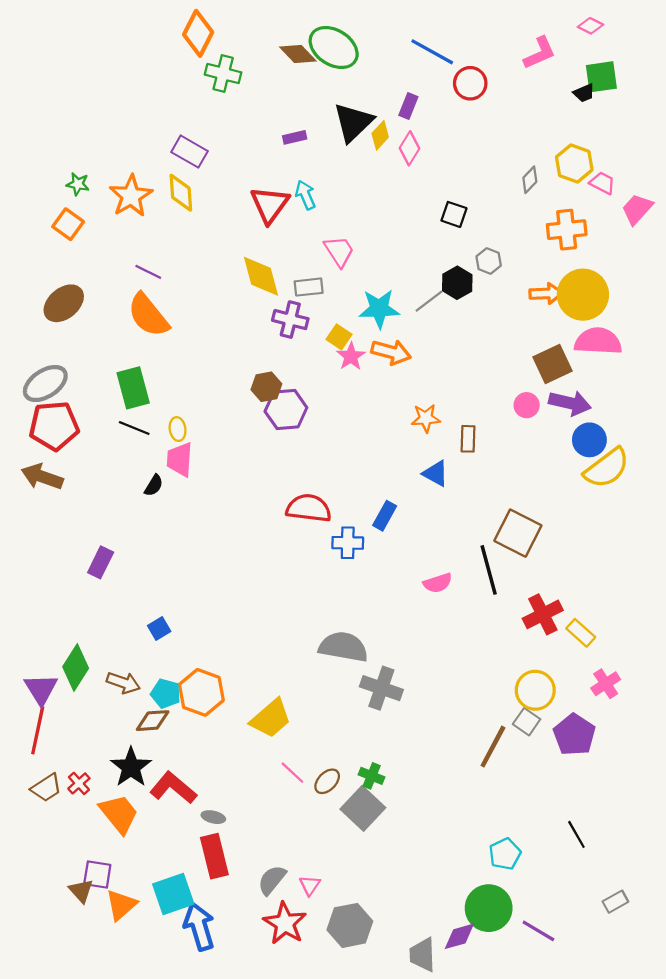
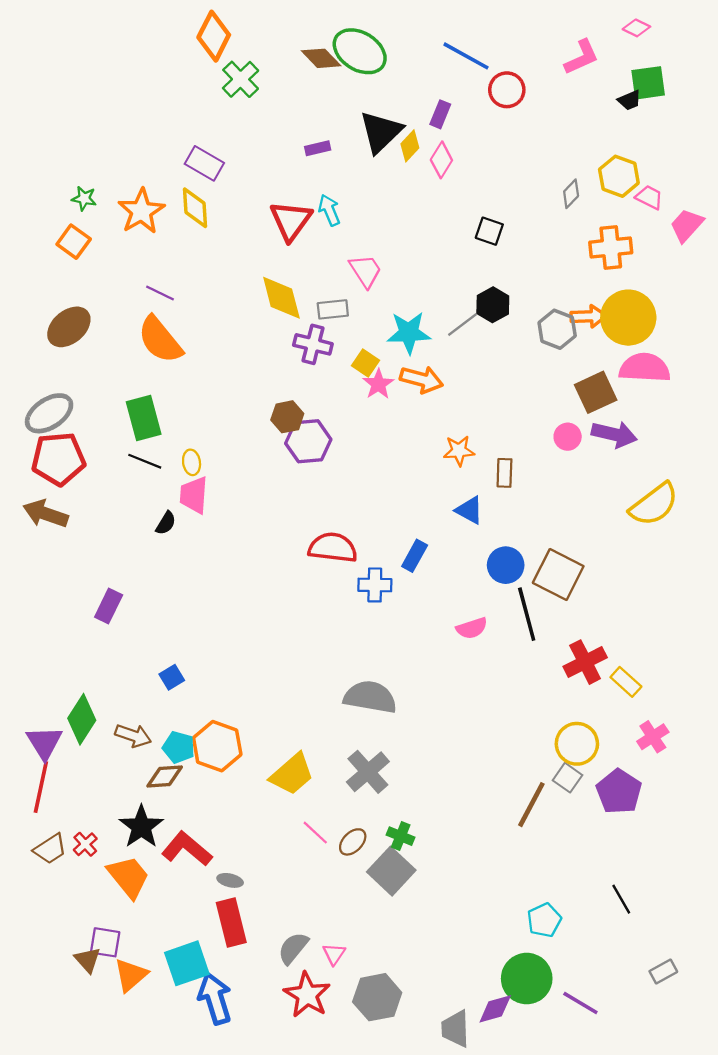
green cross: (223, 74) -> (241, 79), turned 32
gray hexagon: (489, 261) -> (557, 329), moved, size x1.4
blue circle: (589, 440) -> (506, 565), moved
gray cross: (381, 688) -> (368, 772), moved, turned 30

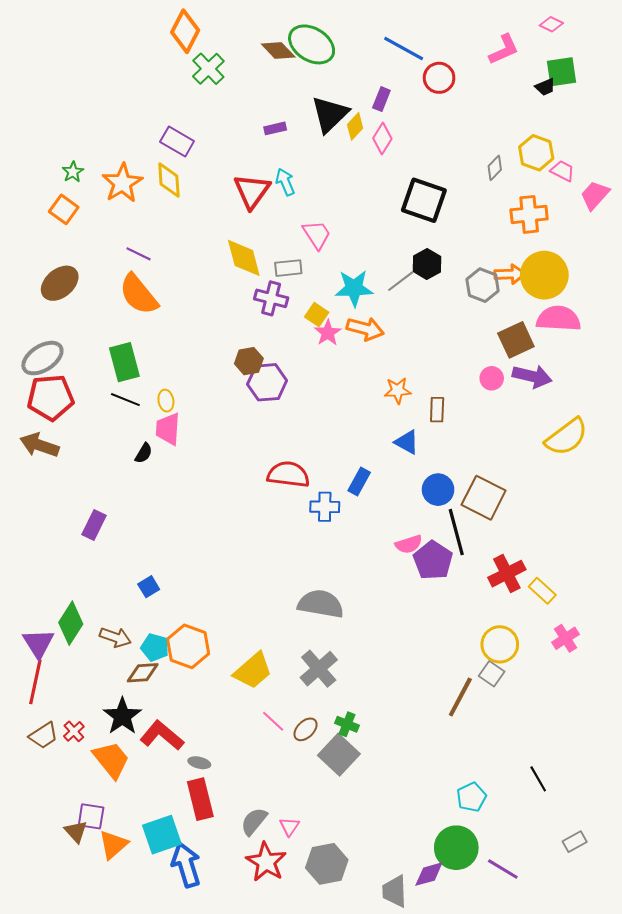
green star: (84, 198) -> (73, 172), turned 30
black square: (489, 231) -> (424, 200), size x1.8
purple pentagon: (619, 792) -> (433, 560), moved

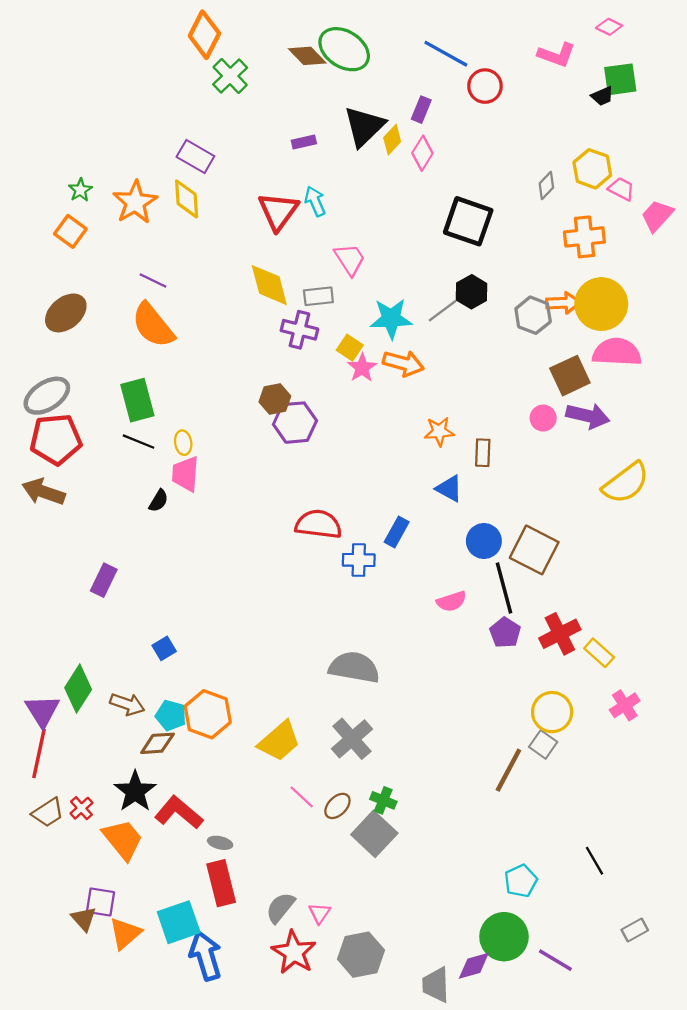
pink L-shape: (504, 49) -> (557, 55), turned 44
purple pentagon: (433, 560) -> (505, 633), moved, size x0.7

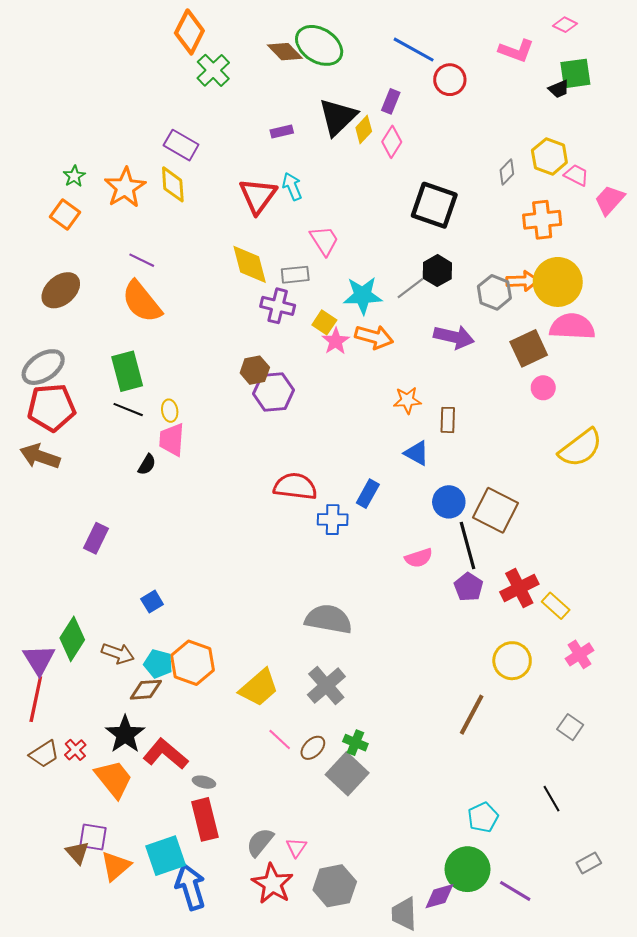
purple arrow: (588, 416) -> (454, 337), moved
pink circle: (543, 418) -> (543, 388), moved
gray square: (543, 744) -> (570, 727), moved

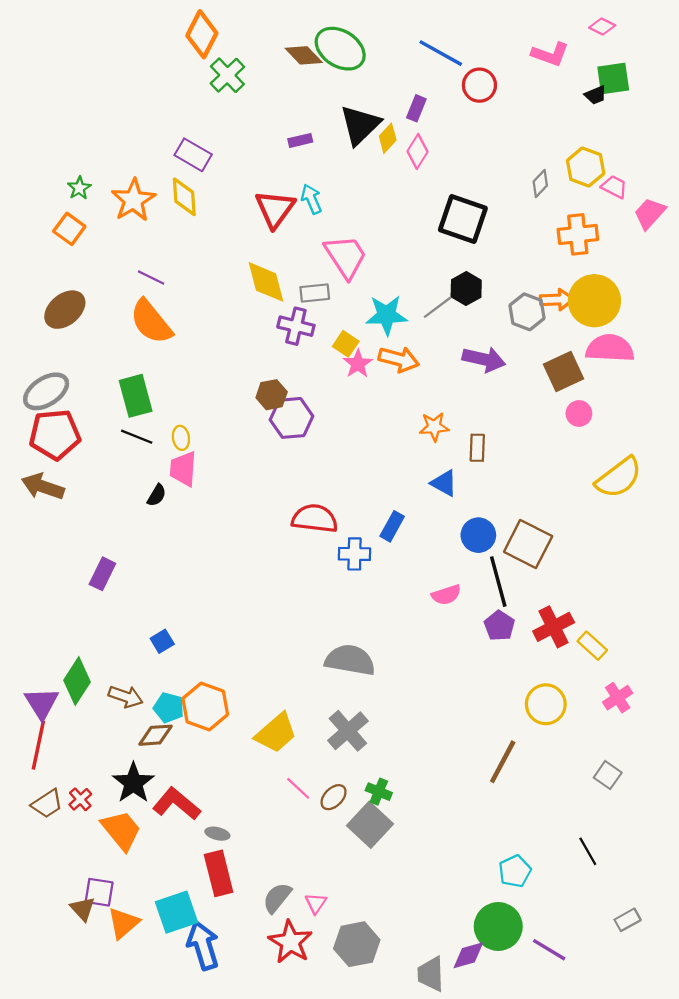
pink trapezoid: (324, 240) -> (346, 257), size x1.4

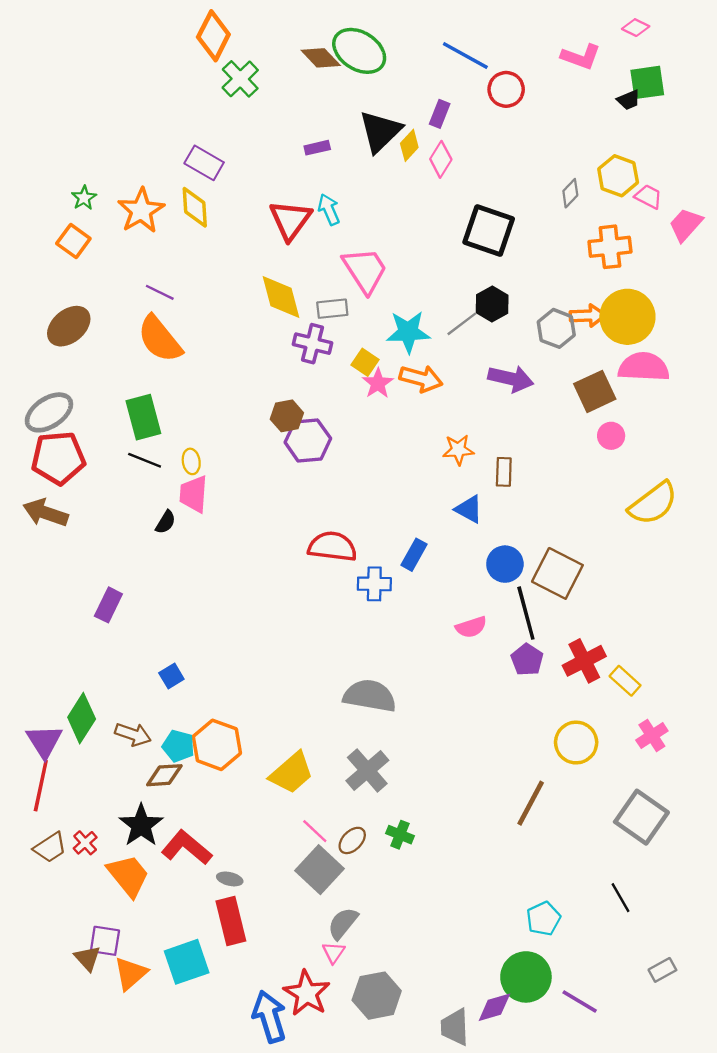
gray square: (608, 775) -> (641, 817), size x1.8
gray square: (370, 825) -> (320, 870), moved
gray semicircle: (277, 898) -> (343, 923), moved
blue arrow: (203, 945) -> (269, 1017), moved

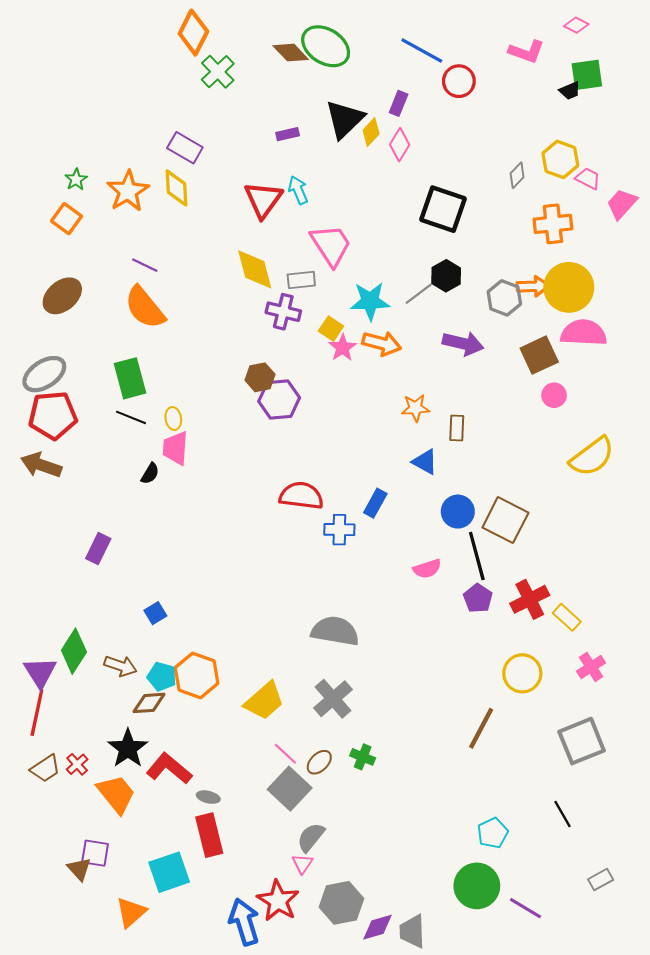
gray square: (641, 817) -> (582, 741), turned 33
orange triangle: (131, 973) -> (131, 912), moved
purple diamond: (494, 1007) -> (377, 927), moved

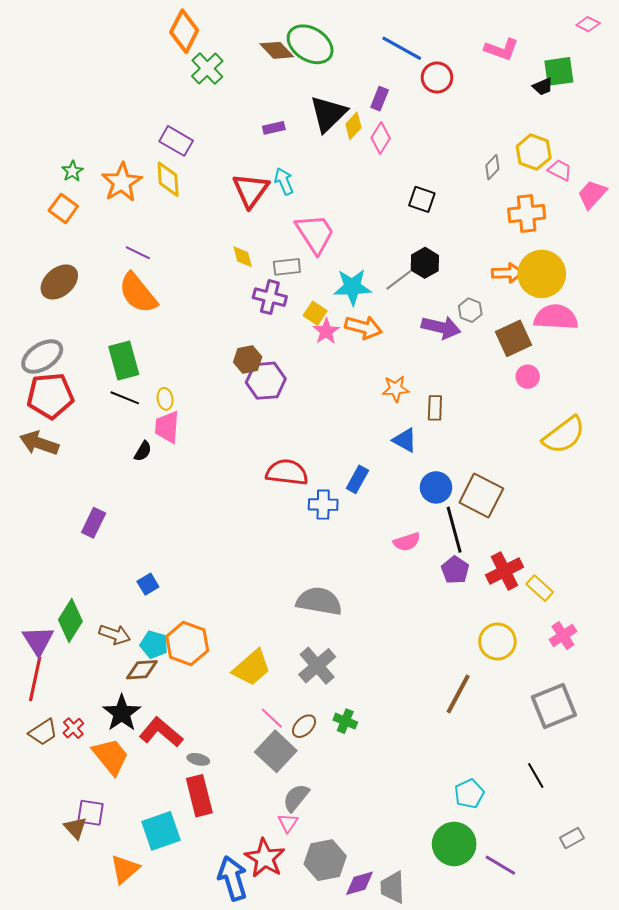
pink diamond: (576, 25) -> (588, 24), moved
black square: (443, 209) -> (422, 199), size x0.6
yellow diamond: (255, 269) -> (243, 257), size x0.6
gray hexagon: (504, 298) -> (470, 310), moved, size x0.7

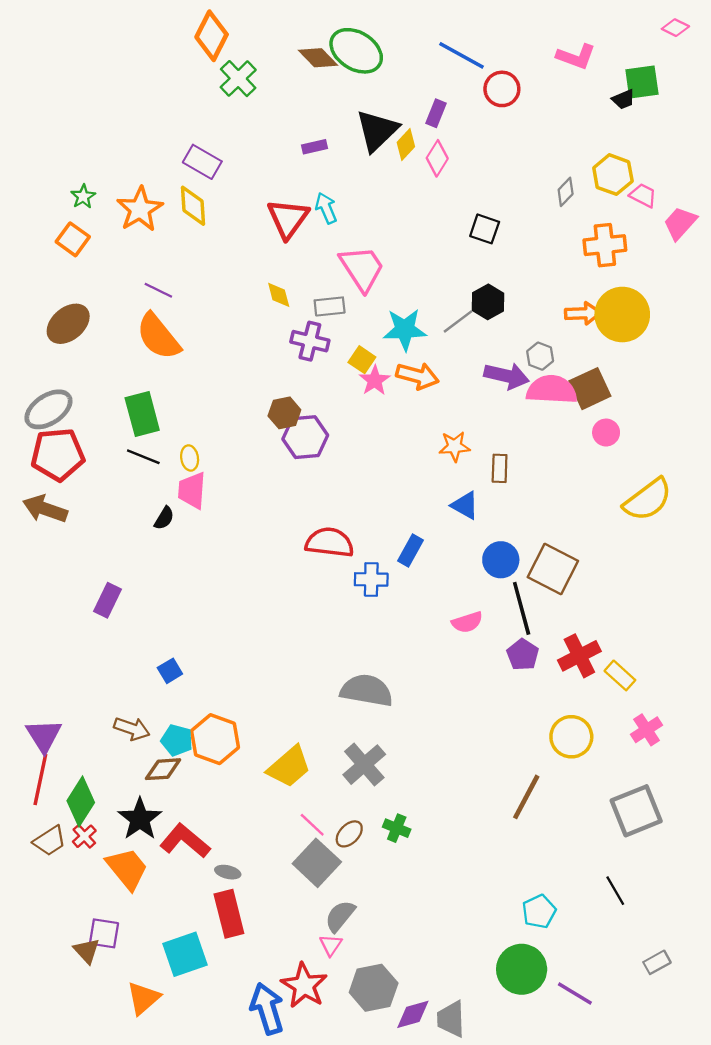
pink semicircle: (556, 317) -> (552, 390), moved
green diamond: (70, 620) -> (81, 802), moved

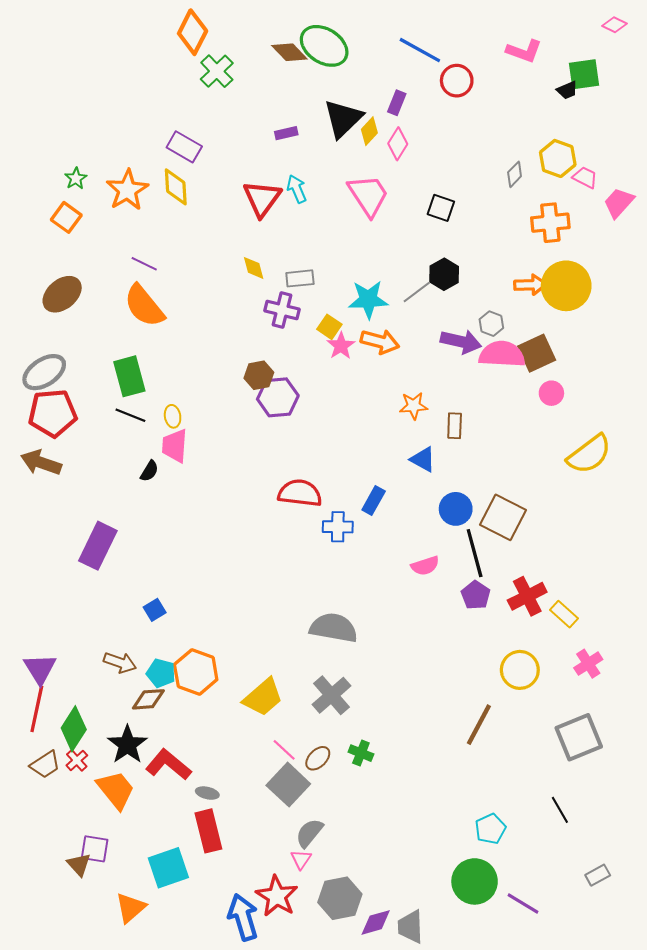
pink trapezoid: (362, 268) -> (368, 195), moved
purple rectangle: (107, 600) -> (98, 546), size x1.5

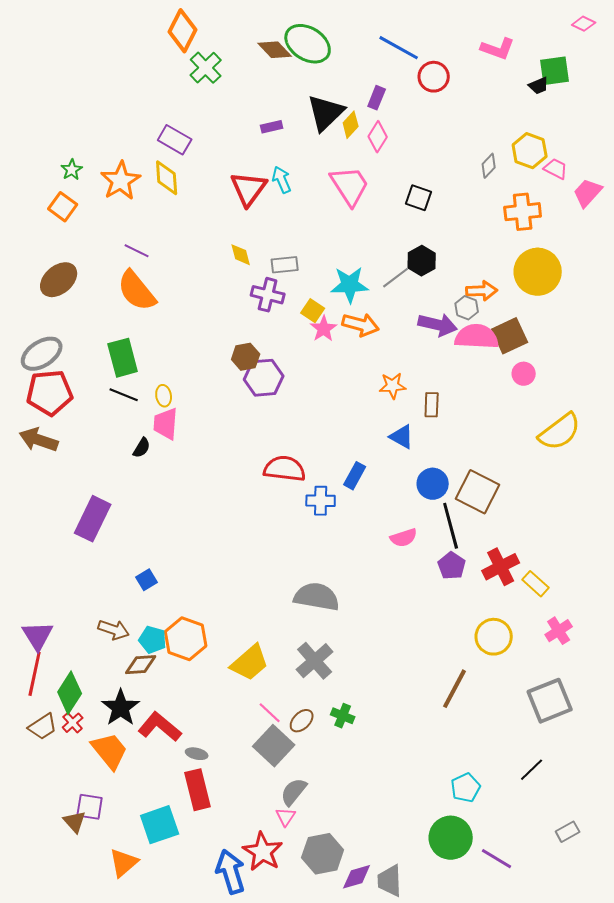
orange arrow: (530, 285) -> (482, 291), moved
black line: (560, 810) -> (532, 770), turned 76

